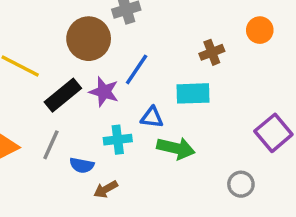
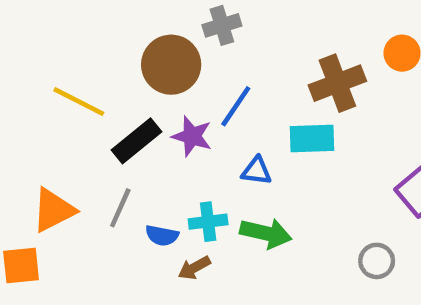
brown cross: (212, 52) -> (337, 83), size x1.6
cyan cross: (118, 140) -> (208, 222), moved
green arrow: (176, 148) -> (266, 233), moved

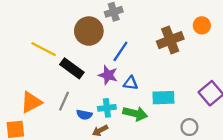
purple star: (192, 136) -> (108, 75), moved
cyan rectangle: (312, 139) -> (163, 98), moved
black rectangle: (136, 141) -> (72, 68), turned 75

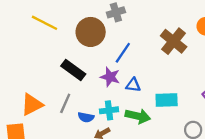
brown cross: (170, 40) -> (174, 41), turned -30
yellow line: (44, 49) -> (44, 23), moved

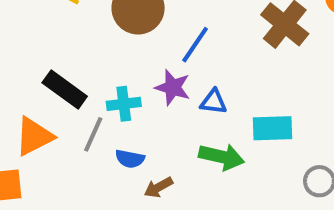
black rectangle: (73, 70) -> (65, 90), moved
cyan cross: (109, 110) -> (124, 104), moved

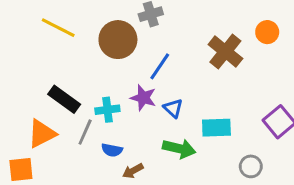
blue triangle: (213, 102) -> (173, 108), turned 36

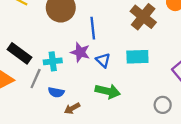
blue line: (160, 66) -> (93, 28), turned -40
cyan rectangle: (216, 128) -> (137, 57), moved

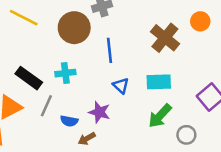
purple star: (80, 52) -> (99, 112), moved
cyan cross: (53, 61) -> (65, 73), moved
green arrow: (108, 91) -> (160, 116), moved, turned 120

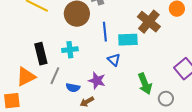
black rectangle: (29, 78) -> (41, 54), turned 40
cyan rectangle: (159, 82) -> (128, 40), moved
green arrow: (160, 116) -> (145, 84), turned -65

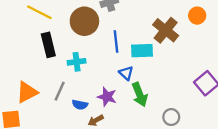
black rectangle: (41, 54) -> (48, 45), moved
green arrow: (145, 84) -> (140, 94), moved
gray circle: (166, 99) -> (171, 117), moved

